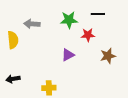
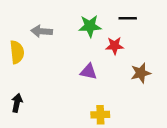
purple triangle: (68, 55) -> (89, 72), turned 40
black arrow: (13, 79) -> (17, 103), turned 112
yellow cross: (49, 88) -> (100, 115), moved

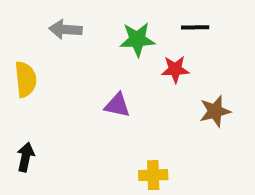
gray arrow: (42, 31) -> (65, 29), moved
purple triangle: (89, 72) -> (117, 105), moved

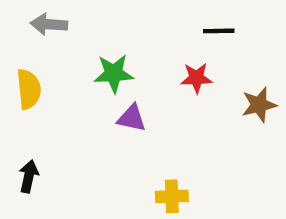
gray arrow: (65, 29) -> (49, 24), moved
green star: (137, 39) -> (114, 73), moved
brown star: (215, 111) -> (259, 105), moved

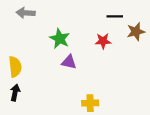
green star: (114, 73) -> (60, 39), turned 30
yellow semicircle: (29, 89) -> (15, 67), moved
brown star: (259, 105) -> (136, 32), moved

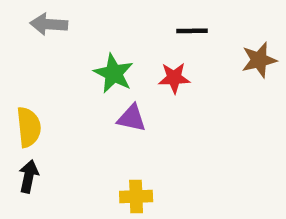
black line: (115, 16) -> (192, 31), moved
red star: (103, 41) -> (174, 78), moved
yellow cross: (90, 103) -> (136, 197), moved

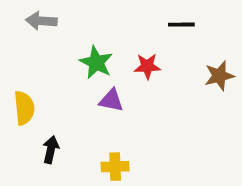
black line: (192, 31) -> (181, 25), moved
brown star: (259, 60) -> (219, 76), moved
black arrow: (29, 176) -> (51, 150), moved

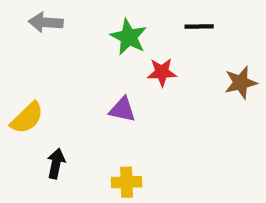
green star: (96, 62) -> (129, 37), moved
yellow semicircle: (24, 108) -> (27, 118), turned 52

